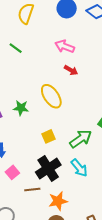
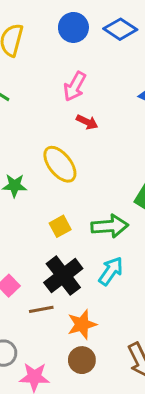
pink arrow: (65, 46) -> (75, 86), turned -78
green arrow: (81, 139) -> (110, 226), turned 35
cyan arrow: (79, 168) -> (111, 271), turned -102

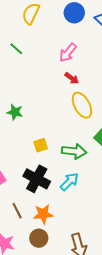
yellow ellipse: (60, 164) -> (82, 105), moved
black cross: (63, 276) -> (37, 179), turned -35
brown line: (41, 309) -> (17, 211), moved, turned 63

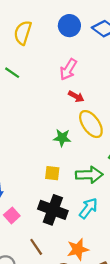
green star: (15, 112) -> (62, 138), moved
yellow square: (41, 145) -> (52, 173), turned 32
orange star: (43, 214) -> (78, 249), moved

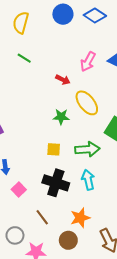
pink arrow: (68, 69) -> (88, 62), moved
green line: (12, 73) -> (24, 58), moved
red arrow: (76, 96) -> (63, 80), moved
cyan arrow: (88, 208) -> (88, 180), turned -48

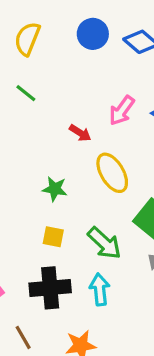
green star: (61, 117) -> (55, 189), moved
green arrow: (87, 149) -> (104, 243), turned 40
black cross: (56, 183) -> (50, 288), turned -30

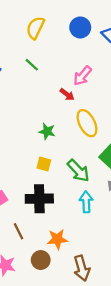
pink arrow: (122, 110) -> (82, 76), moved
cyan arrow: (100, 289) -> (86, 202), moved

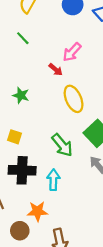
green star: (47, 131) -> (21, 95), moved
yellow square: (44, 164) -> (14, 137), moved
cyan arrow: (86, 202) -> (53, 180), moved

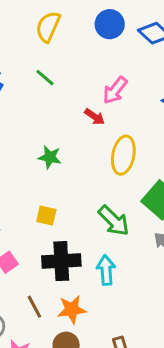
yellow ellipse: (74, 99) -> (123, 155), turned 40
orange star: (37, 211) -> (72, 309), moved

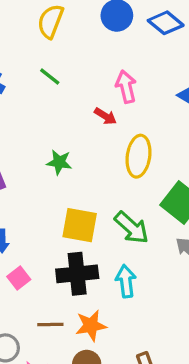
pink arrow: (115, 90) -> (126, 87), turned 132
yellow square: (46, 216) -> (80, 225), moved, size x1.6
brown line: (34, 307) -> (50, 325), turned -60

